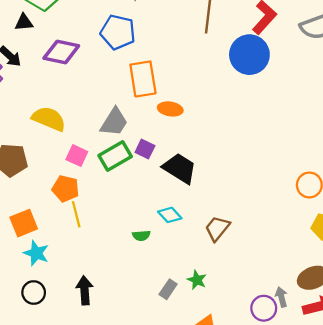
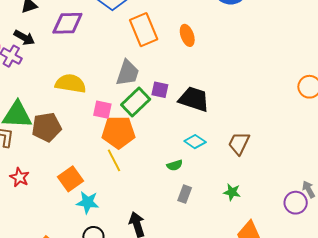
orange ellipse: (170, 109) -> (187, 35), moved, turned 75
orange pentagon: (66, 189) -> (118, 132), moved, size x1.4
gray rectangle: (168, 289) -> (185, 194), moved

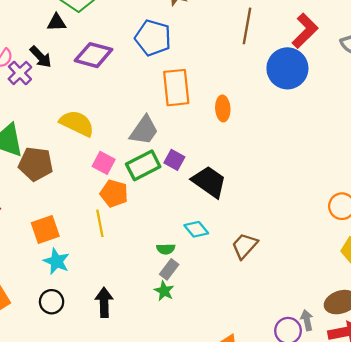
orange pentagon: (118, 132) -> (114, 193), size x0.7
green star: (232, 192) -> (164, 291), moved
gray rectangle: (185, 194) -> (169, 269), moved

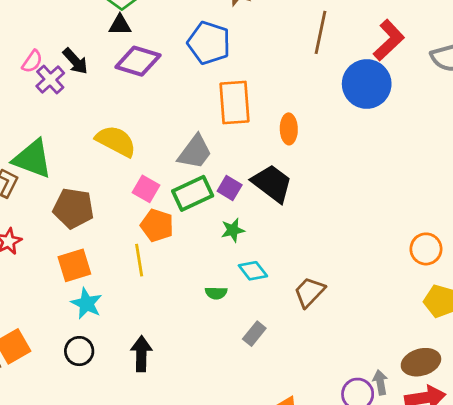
black triangle: (57, 22) -> (120, 25), moved
brown pentagon: (36, 164) -> (73, 208), moved
black trapezoid: (209, 182) -> (272, 183), moved
gray rectangle: (169, 269) -> (254, 334), moved
green star: (164, 291) -> (233, 230), moved, turned 30

